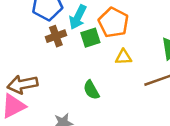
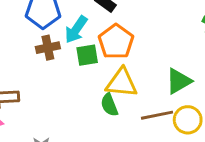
yellow triangle: (123, 57) -> (122, 83), size x1.6
green semicircle: (91, 90) -> (109, 105), moved

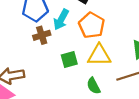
green square: (87, 55) -> (69, 60), moved
green semicircle: (109, 105) -> (93, 86), moved

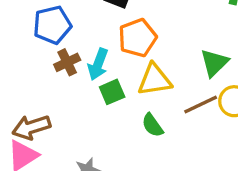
cyan arrow: (61, 20) -> (98, 64), moved
orange pentagon: (92, 25) -> (138, 38), turned 30

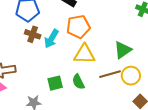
brown cross: (67, 62) -> (33, 34), turned 35
green square: (112, 92) -> (55, 83), moved

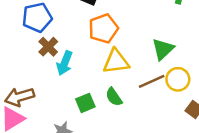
brown cross: (33, 34) -> (48, 47), turned 35
cyan arrow: (51, 39) -> (65, 63), moved

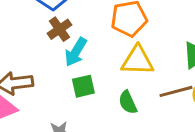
green square: (85, 103) -> (83, 86), moved

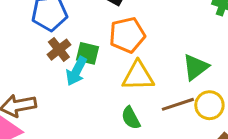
green square: (83, 86) -> (87, 53), moved, turned 30

